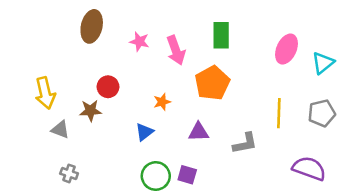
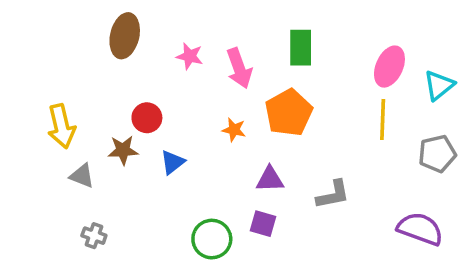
orange star: (162, 102) -> (234, 130), moved, turned 30
yellow line: (279, 113) -> (383, 119), moved
blue triangle: (144, 132) -> (173, 162), moved
purple square: (187, 175) -> (263, 224), moved

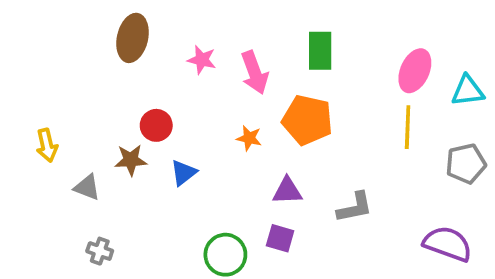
cyan triangle: (439, 85) -> (468, 91), turned 32
orange pentagon: (289, 113) -> (307, 120), turned -30
yellow arrow: (61, 126) -> (47, 145), moved, size x0.7

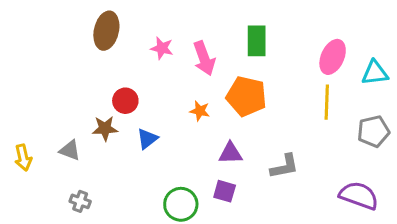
yellow arrow: (47, 145) -> (23, 158), moved

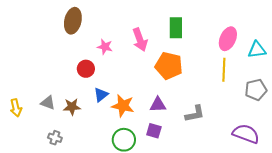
pink star: (162, 48) -> (105, 47), moved
orange star: (200, 111) -> (123, 106), moved, size x1.6
brown star: (105, 128) -> (72, 107), moved

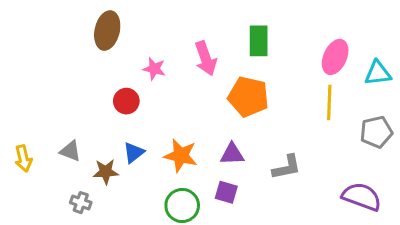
blue triangle: (101, 95) -> (134, 153), moved
brown star: (72, 107) -> (106, 172), moved

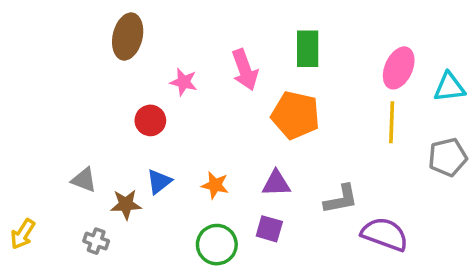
orange star: (181, 155) -> (215, 185), size x0.7
yellow arrow: (23, 158) -> (23, 234), moved, turned 45
purple semicircle: (362, 197) -> (385, 234), moved

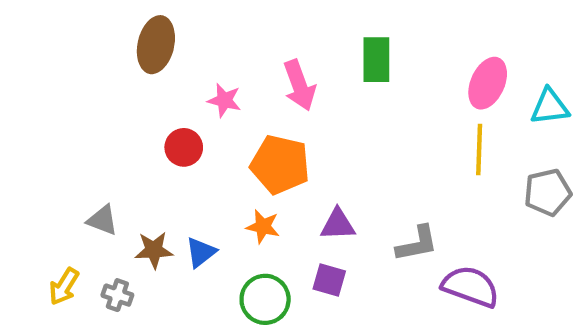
orange pentagon: (295, 115) -> (280, 165), moved
blue triangle: (159, 182) -> (201, 252), moved
yellow arrow: (23, 234) -> (64, 287), moved

